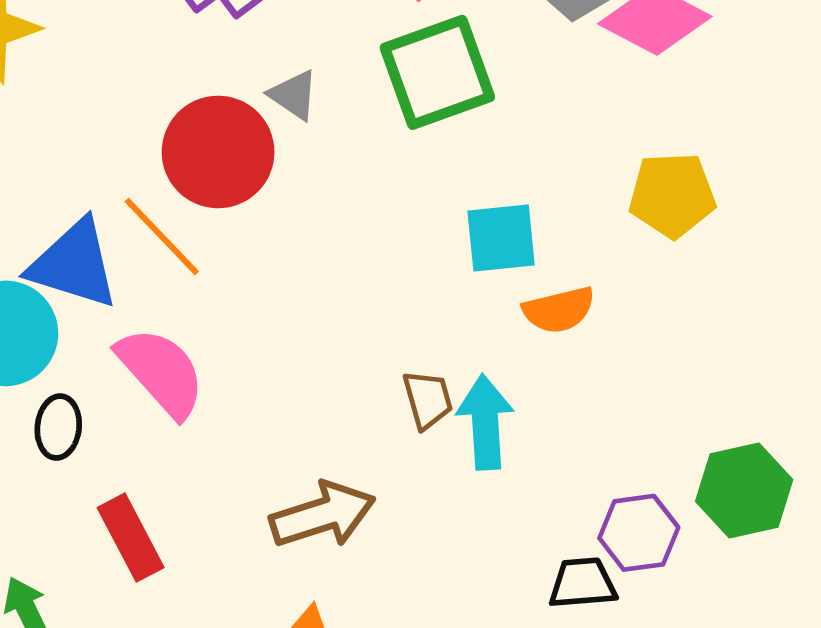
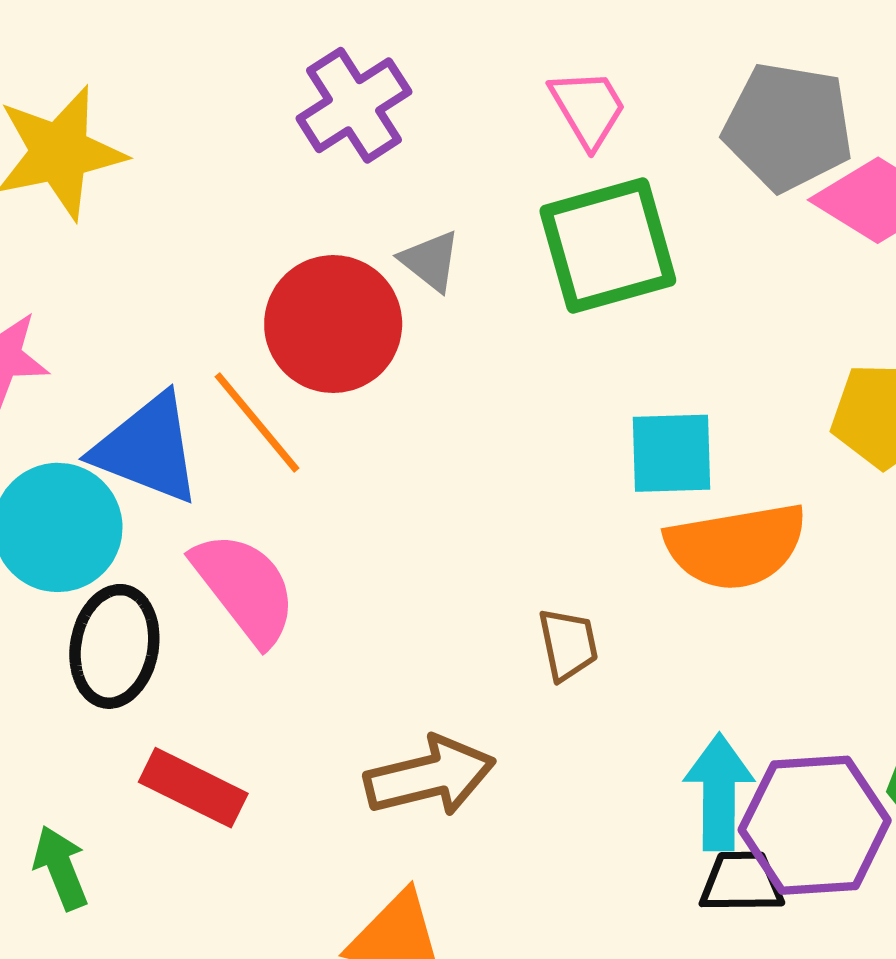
orange semicircle: (559, 310) -> (736, 546), size x1.6
cyan arrow: (485, 422) -> (719, 792), moved
black ellipse: (58, 427) -> (114, 646), size x1.5
purple hexagon: (639, 533) -> (815, 825), size x1.5
red rectangle: (131, 538) -> (193, 788), turned -40

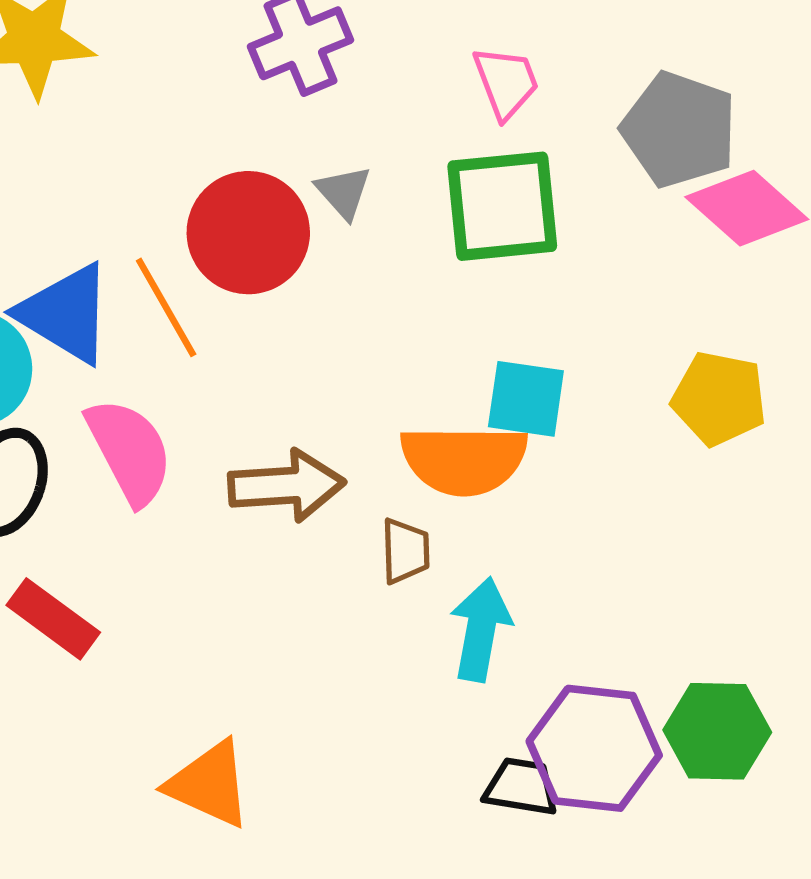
orange semicircle: (736, 546) -> (464, 460), moved
brown arrow: (430, 776) -> (287, 486), moved
cyan arrow: (719, 792) -> (481, 629), moved

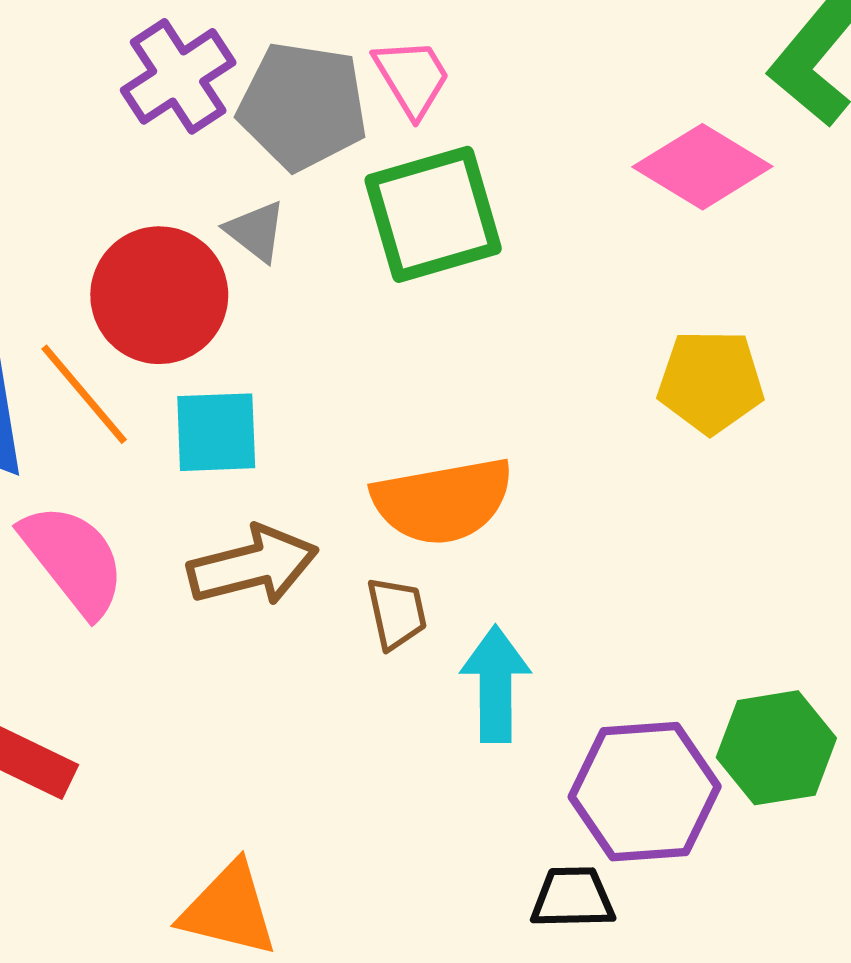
gray pentagon: (679, 130) -> (303, 106), moved
cyan square: (526, 399) -> (216, 432), moved
black trapezoid: (521, 787) -> (573, 898), moved

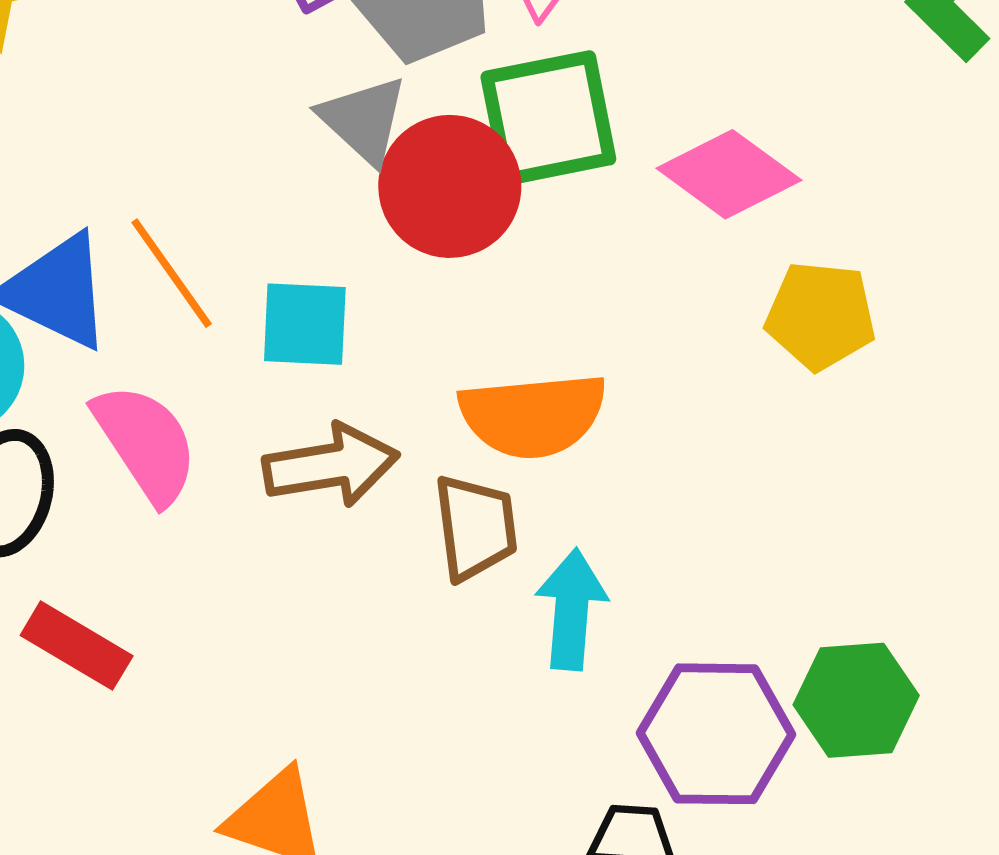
pink diamond: (702, 167) -> (729, 174), moved
gray triangle: (256, 231) -> (364, 120), size x1.4
red circle: (159, 295) -> (450, 186), moved
brown trapezoid: (397, 613) -> (475, 527), size x1.4

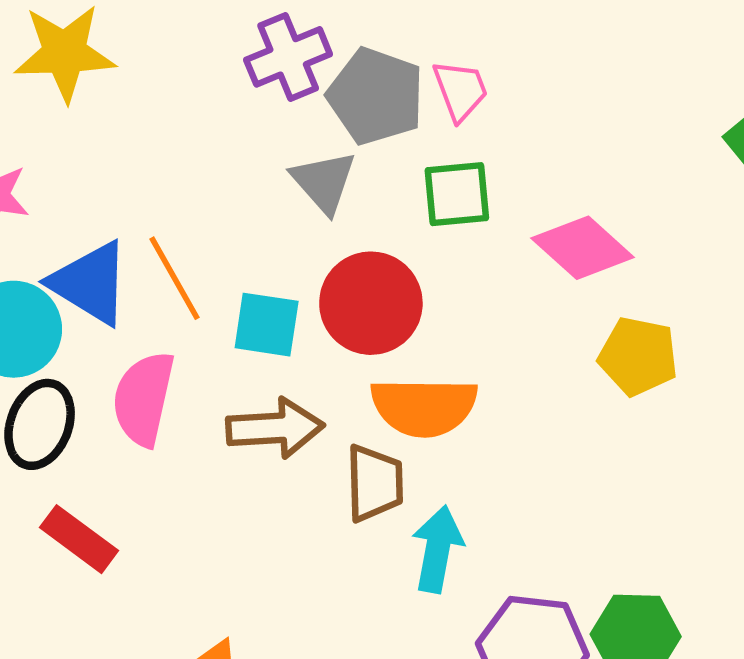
green square: (548, 118) -> (457, 194), size x0.7
red circle: (450, 186) -> (371, 303), moved
pink semicircle: (146, 443) -> (143, 399), turned -140

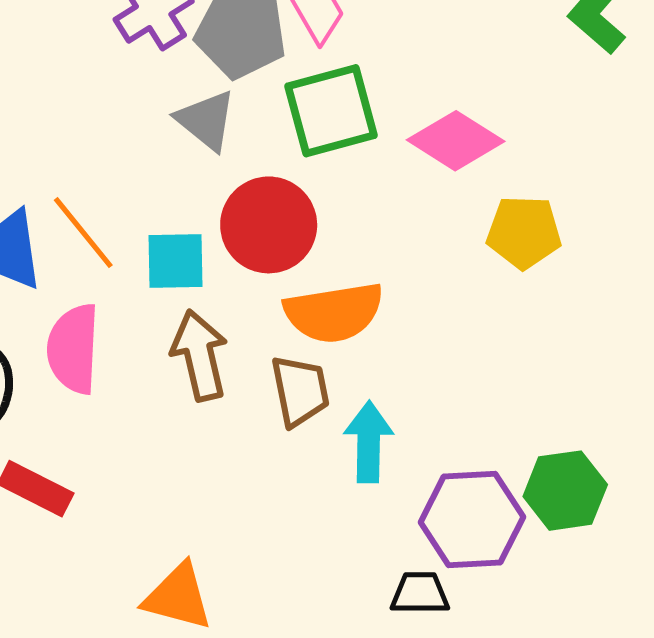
green square: (457, 194) -> (331, 111), size x1.4
brown arrow: (275, 428) -> (200, 355), turned -90

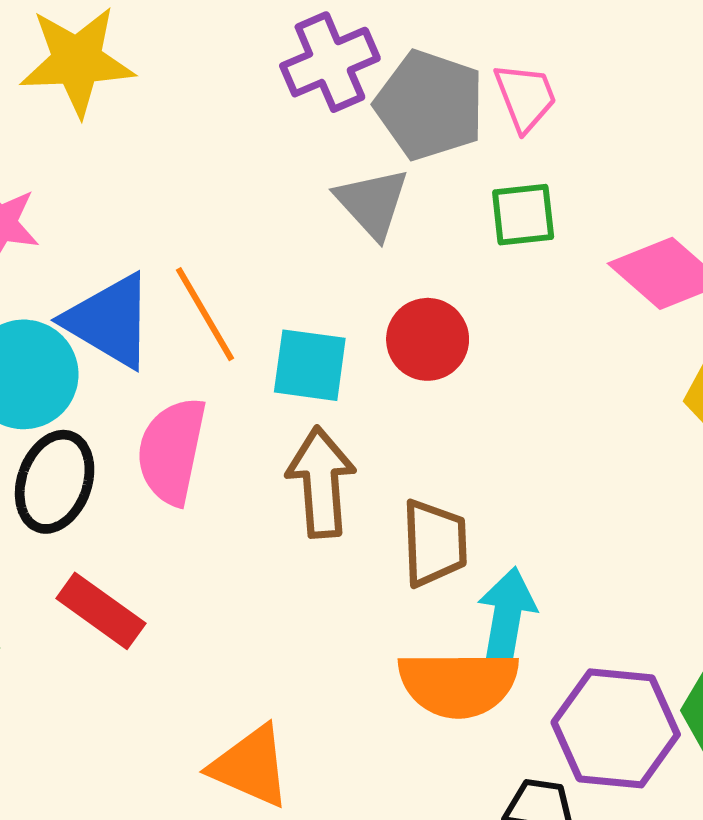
green square: (331, 111) -> (523, 215), size x0.6
red circle: (269, 225) -> (428, 339), size x0.7
orange semicircle: (334, 312) -> (458, 684), moved

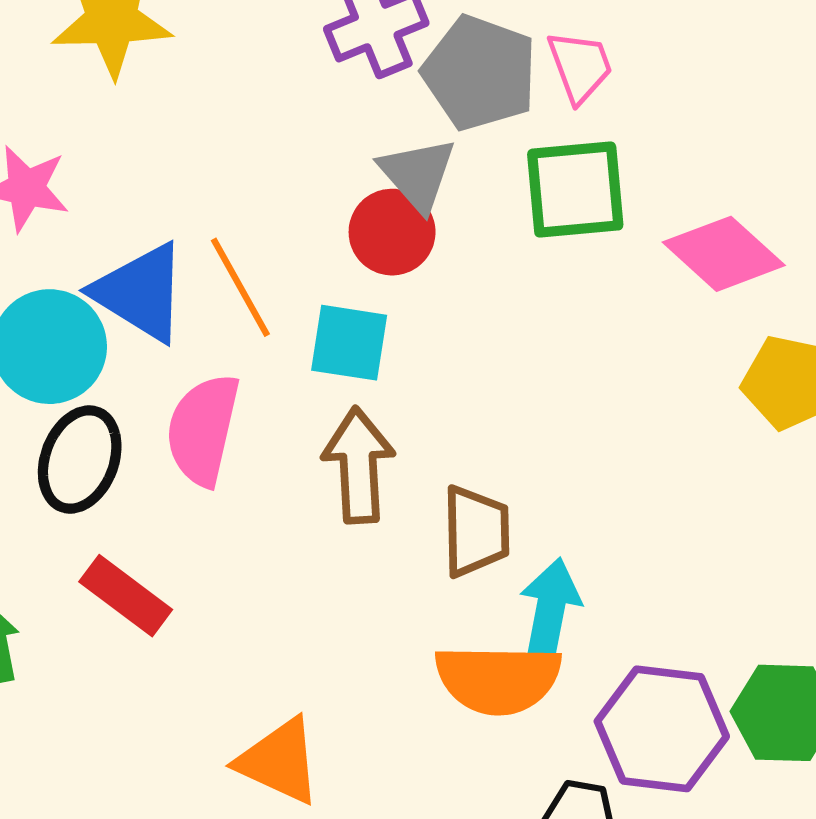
green square: (523, 215) -> (575, 190), size x1.5
red circle: (428, 339) -> (392, 232), moved

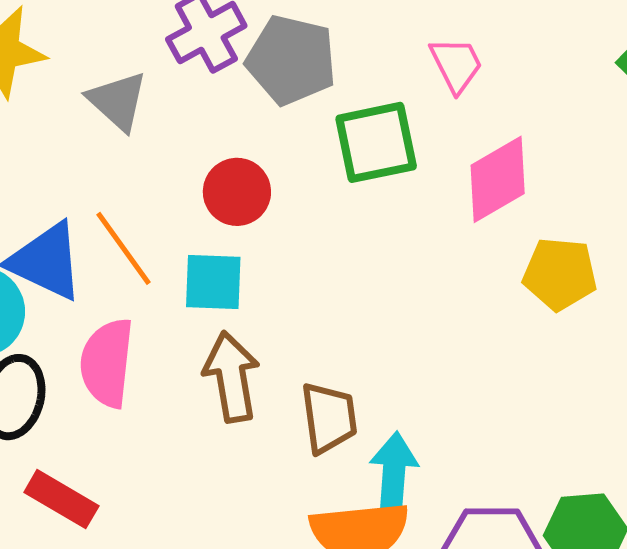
pink trapezoid: (580, 67) -> (456, 65), moved
gray triangle: (418, 174) -> (117, 101), moved
pink diamond: (724, 254) -> (498, 179), turned -66

